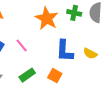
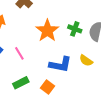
blue L-shape: (65, 51) -> (60, 64), turned -90
yellow semicircle: (90, 53) -> (86, 61), moved

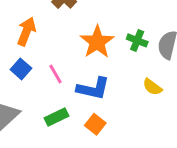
blue L-shape: (60, 64) -> (93, 88), moved

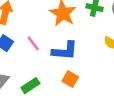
green rectangle: (57, 117) -> (30, 86), moved

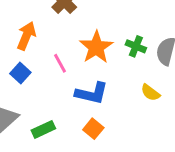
pink line: (33, 43) -> (60, 63), moved

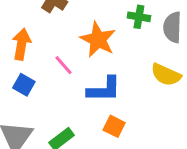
green cross: (136, 46) -> (139, 17), moved
yellow semicircle: (150, 93) -> (166, 75), size x1.4

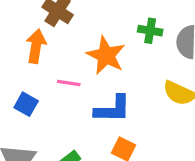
orange arrow: (22, 44) -> (36, 46), moved
pink line: (63, 65) -> (69, 83), turned -40

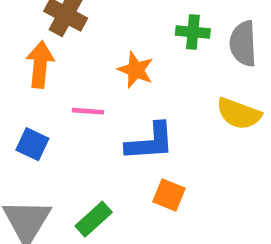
orange star: (106, 55) -> (136, 70), size x0.7

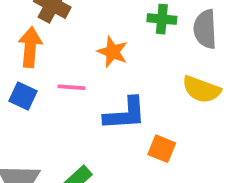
blue square: (32, 144) -> (23, 96), moved
orange square: (169, 195) -> (162, 149), moved

